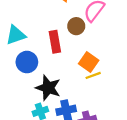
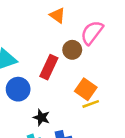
red rectangle: (55, 42) -> (49, 67), turned 35
black star: (48, 88) -> (41, 117), size x0.6

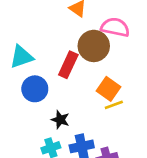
pink semicircle: (92, 33) -> (115, 27), turned 65
brown circle: (72, 50) -> (94, 46), size x1.5

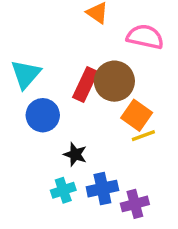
brown circle: (94, 46) -> (114, 81), moved
cyan triangle: (21, 57) -> (26, 74), turned -30

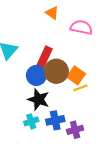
brown circle: (114, 81) -> (56, 71), moved
blue circle: (43, 115) -> (36, 75), moved
black star: (75, 154) -> (39, 99), size x1.5

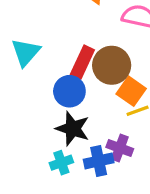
brown circle: (56, 71) -> (112, 65), moved
purple cross: (75, 130) -> (120, 148), moved, turned 35

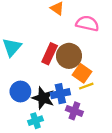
blue circle: (69, 91) -> (20, 91), moved
blue cross: (99, 161) -> (60, 94), moved

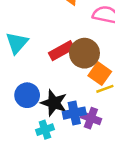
red rectangle: (50, 54) -> (62, 51), turned 36
blue cross: (60, 94) -> (74, 113), moved

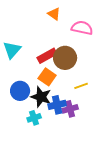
orange square: (100, 74) -> (47, 77), moved
purple cross: (91, 118) -> (70, 109), turned -35

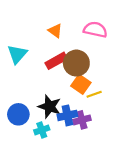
orange triangle: (54, 14) -> (55, 31), moved
orange square: (47, 77) -> (81, 84), moved
blue circle: (20, 91) -> (18, 114), moved

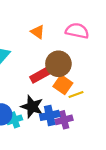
red rectangle: (56, 61) -> (41, 75), moved
cyan cross: (42, 130) -> (14, 120), moved

